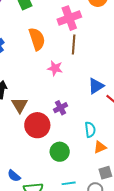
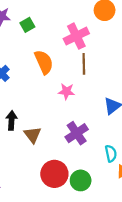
purple cross: (60, 108) -> (77, 133), size x1.5
red circle: (37, 125) -> (54, 174), moved

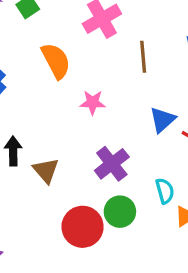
brown line: (84, 64) -> (143, 57), moved
green circle: (81, 180) -> (120, 212), moved

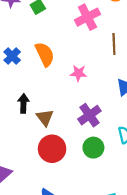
orange semicircle: (56, 61) -> (45, 54), moved
red circle: (83, 227) -> (52, 149), moved

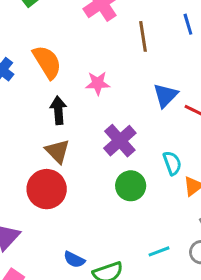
black arrow: (23, 103) -> (58, 110), moved
red circle: (52, 149) -> (47, 189), moved

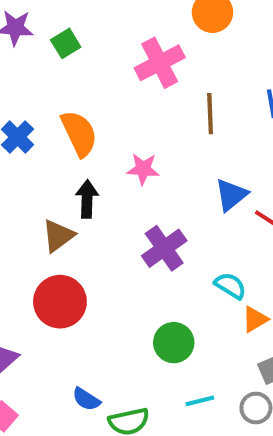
brown triangle: (57, 151) -> (58, 236), moved, turned 32
cyan semicircle: (172, 163) -> (230, 286), turned -45
green circle: (131, 186) -> (174, 343), moved

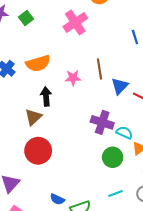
brown line: (210, 114) -> (99, 69), moved
orange semicircle: (79, 133) -> (38, 63), turned 105
purple cross: (164, 248) -> (102, 122), moved, turned -30
green circle: (174, 343) -> (113, 157), moved

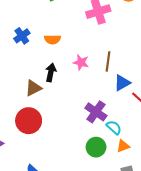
orange semicircle: (38, 63) -> (53, 39), size x0.7

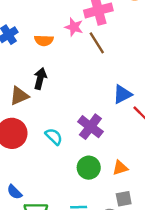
brown line: (108, 61) -> (97, 43), moved, turned -42
pink star: (81, 62) -> (74, 27), moved
cyan semicircle: (114, 127) -> (54, 137), moved

